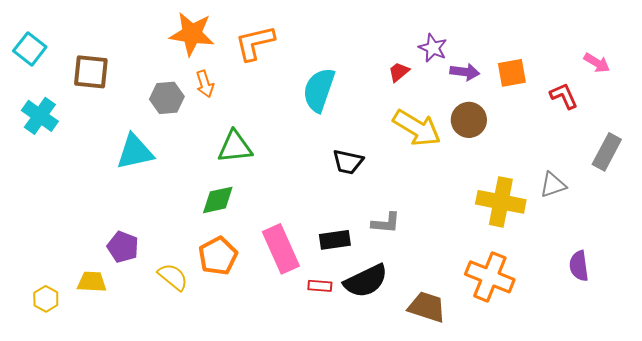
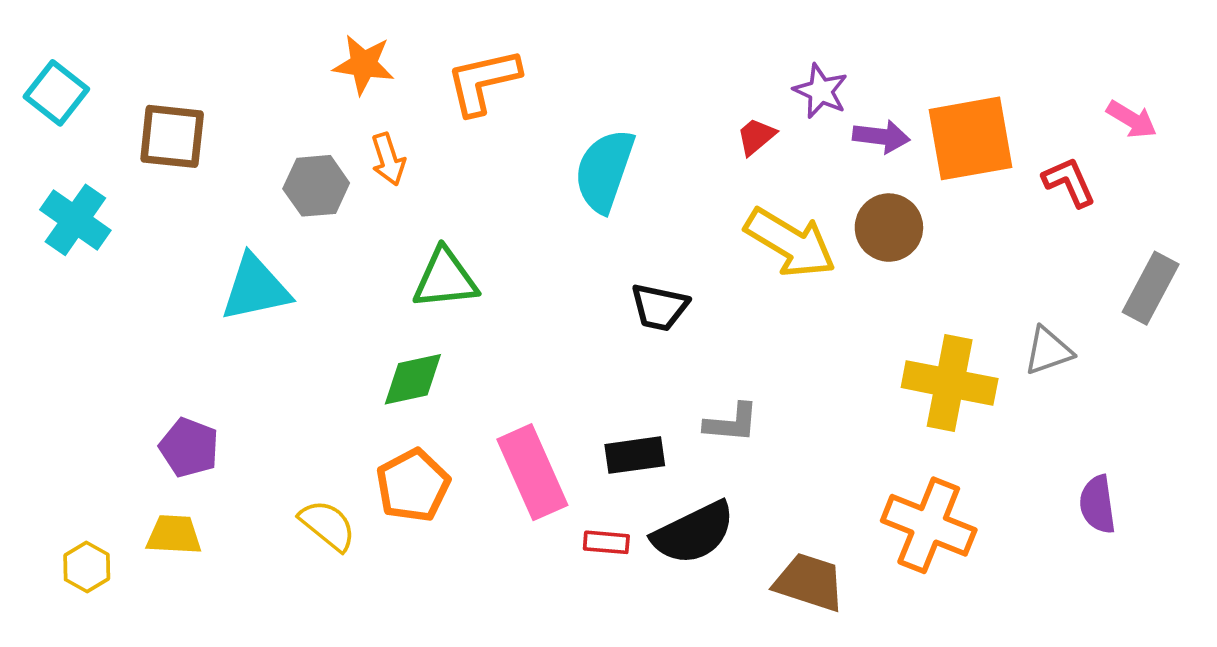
orange star: (192, 34) -> (364, 64), size x0.7
orange square: (512, 73) -> (970, 138), size x1.6
purple pentagon: (123, 247) -> (189, 448), moved

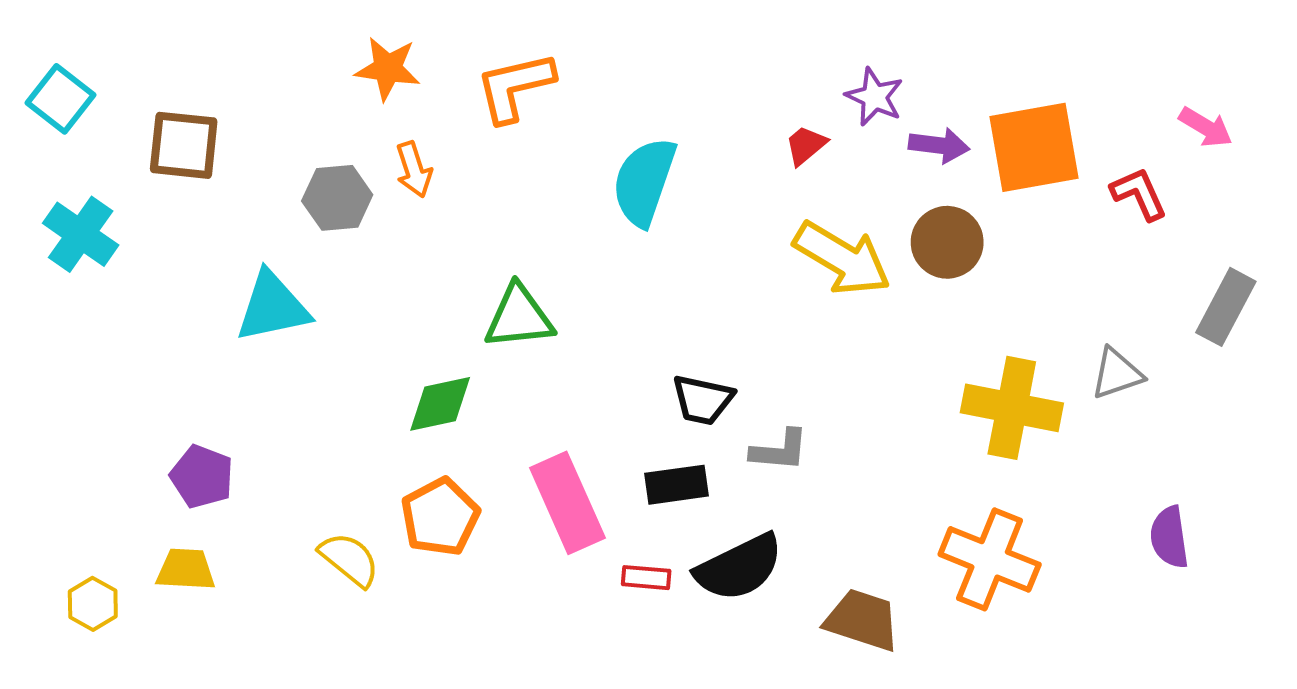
green triangle: (445, 279) -> (519, 317), moved
black trapezoid: (659, 307) -> (703, 400), moved

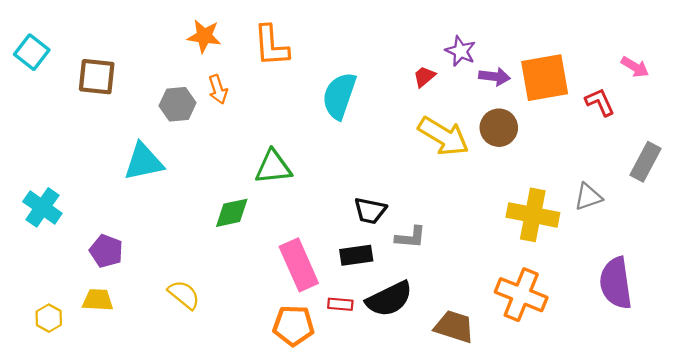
orange L-shape: (515, 87) -> (271, 46), turned -81
cyan cross: (81, 234) -> (42, 207), moved
orange pentagon: (440, 517) -> (293, 326), moved, turned 30
purple semicircle: (1169, 537) -> (616, 283), size x1.6

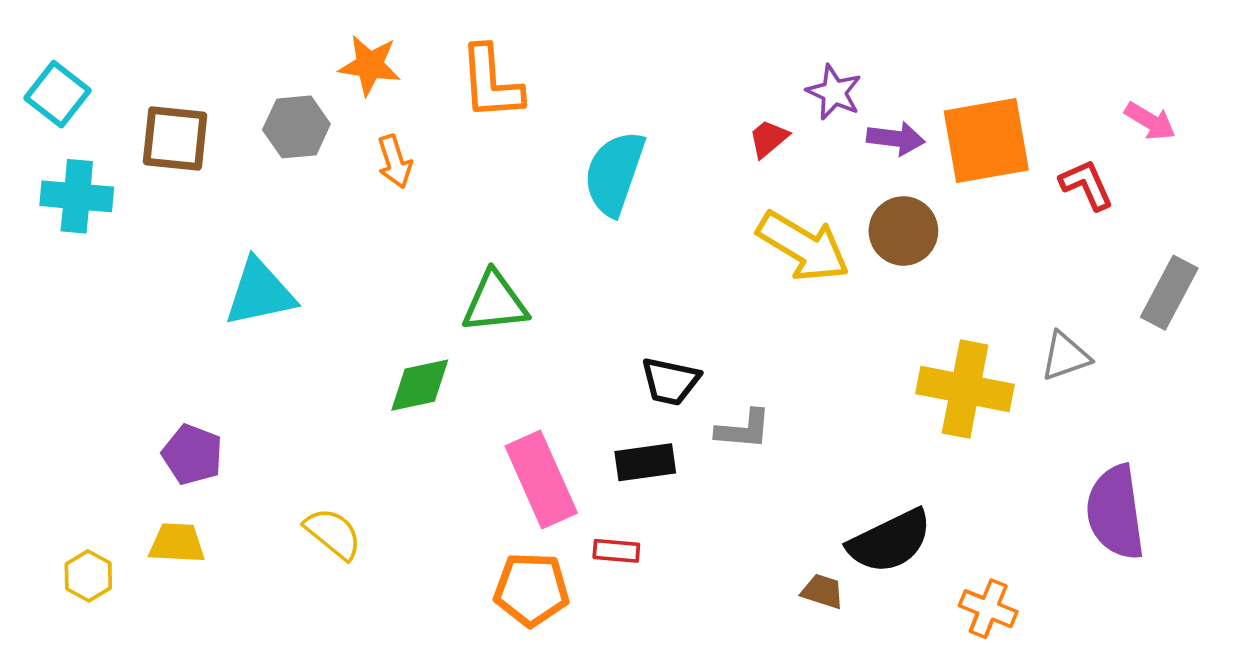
gray hexagon: (178, 104) -> (296, 127), moved
cyan cross: (42, 207) -> (77, 196), moved, turned -30
orange cross: (521, 295) -> (988, 609), moved, size x0.6
black semicircle: (389, 299) -> (890, 541), moved
brown trapezoid: (454, 327) -> (822, 591), size x0.6

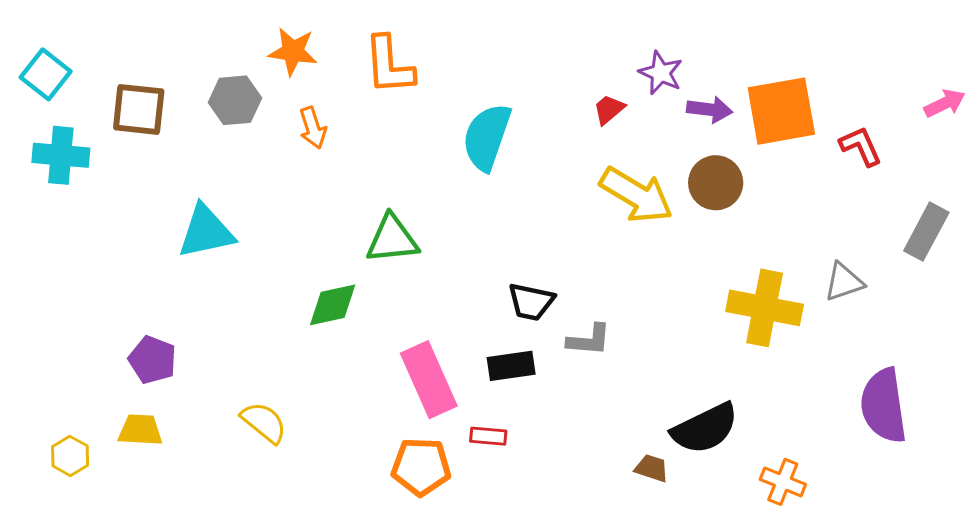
pink arrow: (1150, 121) -> (945, 103), moved, turned -57

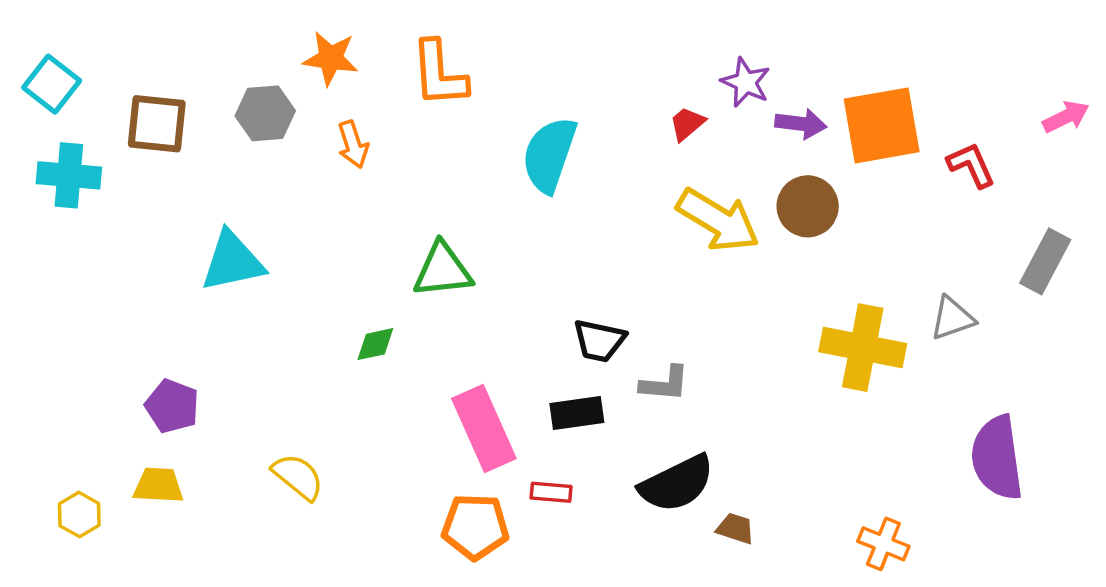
green diamond: (333, 305) -> (375, 344), size x0.7
black semicircle: (705, 428) -> (677, 484), moved

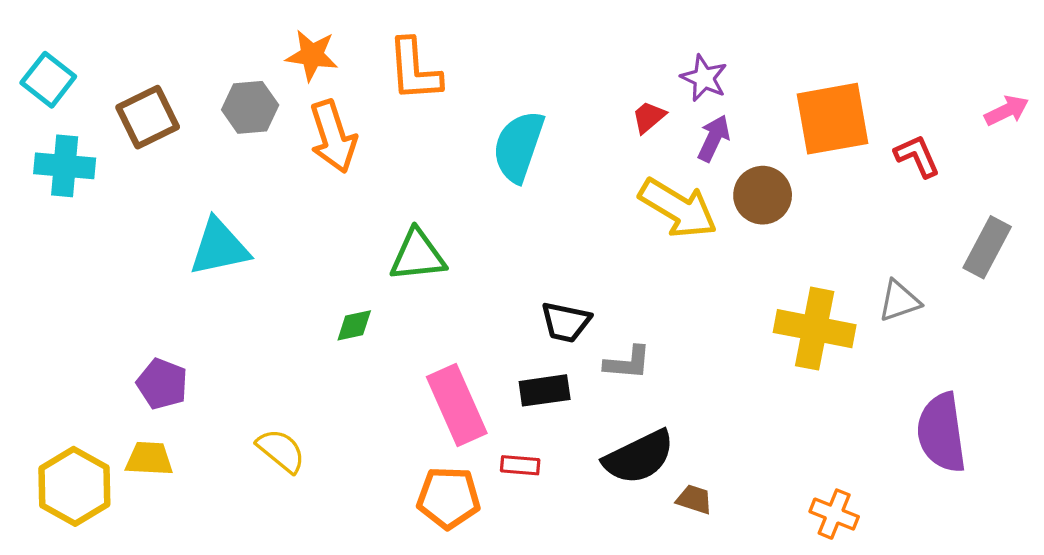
brown square: (157, 124) -> (148, 117), turned -32
purple arrow: (801, 124) -> (714, 138), moved, turned -72
orange arrow: (353, 144) -> (333, 137), size x1.6
yellow hexagon: (79, 515) -> (74, 486), size x1.8

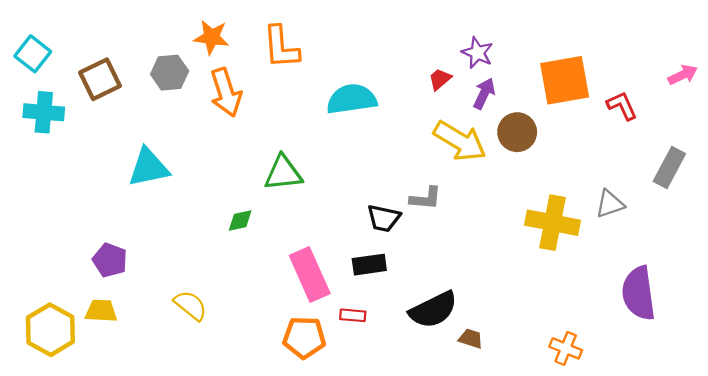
cyan semicircle: (519, 146) -> (352, 99), turned 63
gray L-shape: (628, 363) -> (426, 198), moved

